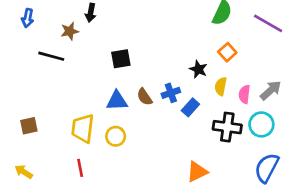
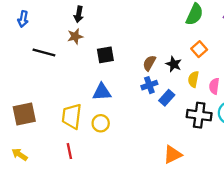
brown star: (70, 31) -> (75, 36), moved
brown semicircle: (145, 97) -> (149, 63), moved, turned 63
brown square: (29, 126) -> (24, 114), size x1.5

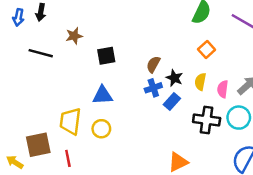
black arrow: (79, 14) -> (41, 12), moved
black star: (174, 64) -> (174, 78), moved
brown square: (24, 114) -> (38, 145), moved

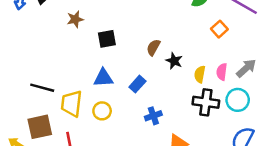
orange square: (207, 49) -> (219, 29), moved
black line: (41, 53) -> (42, 88), moved
yellow semicircle: (200, 82) -> (200, 74), moved
blue cross: (153, 88) -> (153, 116), moved
blue rectangle: (172, 101) -> (137, 84), moved

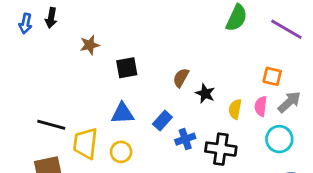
orange square: (219, 29) -> (272, 76), moved, turned -35
black cross: (206, 102) -> (221, 149), moved
blue cross: (153, 116) -> (185, 139), moved

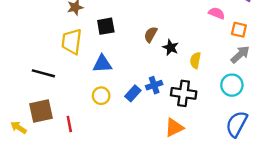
orange square: (272, 76) -> (239, 30), moved
pink semicircle: (261, 106) -> (217, 13), moved, turned 105
blue rectangle: (162, 121) -> (133, 93), moved
yellow trapezoid: (85, 143) -> (72, 42), moved

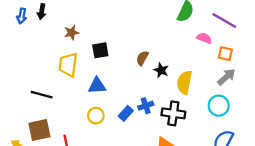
yellow semicircle: (195, 60) -> (184, 82), size x1.5

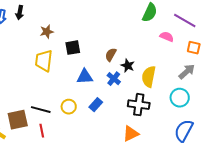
orange square: (225, 54) -> (194, 48), moved
blue triangle: (97, 86) -> (85, 77), moved
black line: (42, 95) -> (41, 110), moved
blue cross: (146, 106) -> (114, 79), moved, turned -32

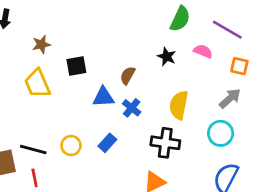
yellow trapezoid: (44, 61) -> (37, 84), turned -30
black star: (128, 66) -> (167, 57), moved
blue triangle: (85, 77) -> (103, 97), moved

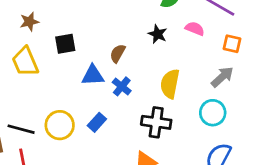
yellow circle: (71, 145) -> (60, 125), size x1.4

